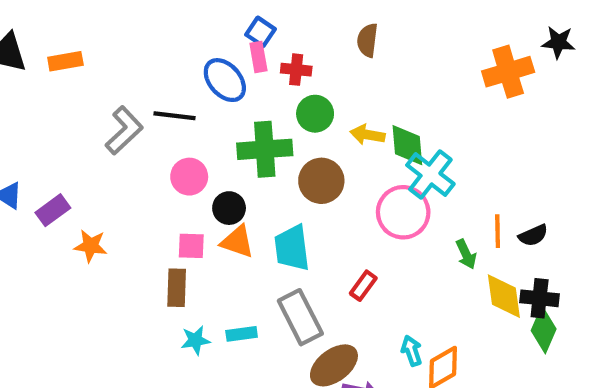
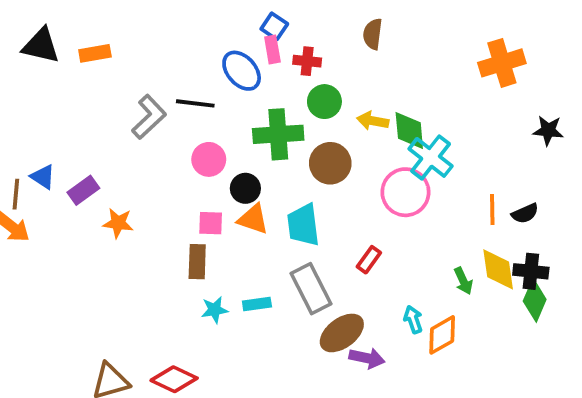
black star: (558, 42) -> (548, 130), moved
green arrow: (466, 254) -> (463, 281), moved

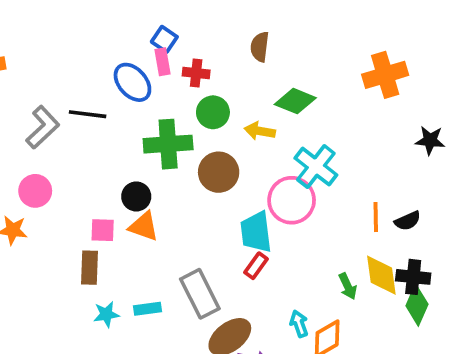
green diamond: (409, 130) -> (295, 101), moved, turned -63
pink circle: (209, 159) -> (35, 191), moved
cyan trapezoid: (303, 225) -> (256, 232), moved

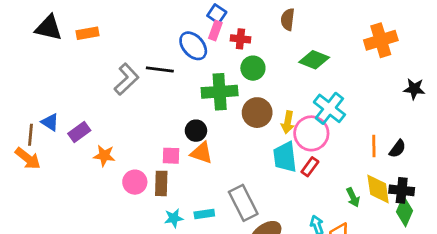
pink rectangle: (162, 62) -> (215, 31), turned 30
yellow arrow: (260, 131) -> (288, 122), moved, turned -90
pink circle: (35, 191) -> (135, 182), moved
black semicircle: (408, 221) -> (398, 149), turned -30
red rectangle: (256, 266) -> (310, 167), moved

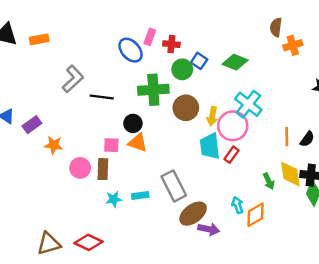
blue square: (217, 14) -> (199, 61), moved
brown semicircle: (288, 19) -> (276, 27), moved
orange cross: (381, 40) -> (293, 45), size x0.7
black line: (160, 69) -> (102, 97), moved

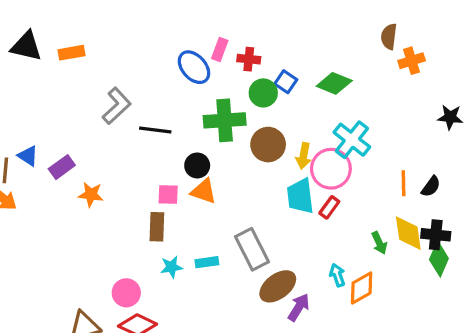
pink circle: (80, 168) -> (126, 293), moved
purple arrow: (209, 229) -> (299, 307), turned -70

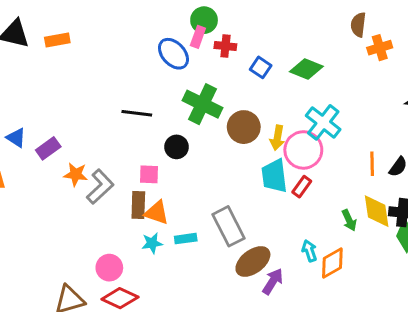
green circle: (263, 93) -> (204, 20), moved
gray L-shape: (117, 106) -> (100, 187), moved
green cross: (225, 120) -> (202, 104), turned 30
orange triangle: (204, 191) -> (157, 213), moved

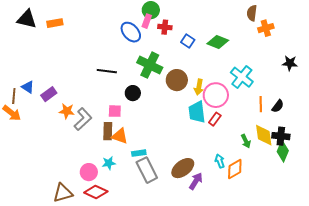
cyan cross: (323, 122) -> (242, 77), moved
gray rectangle: (228, 226) -> (147, 170), moved
cyan star: (152, 243) -> (109, 163), moved

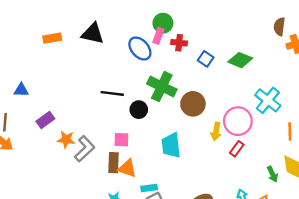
black triangle: (27, 19) -> (93, 34), moved
blue triangle: (28, 87) -> (21, 90), moved, turned -32
yellow arrow: (199, 87) -> (216, 131), moved
black circle: (133, 93) -> (139, 110), moved
cyan trapezoid: (197, 112) -> (171, 145), moved

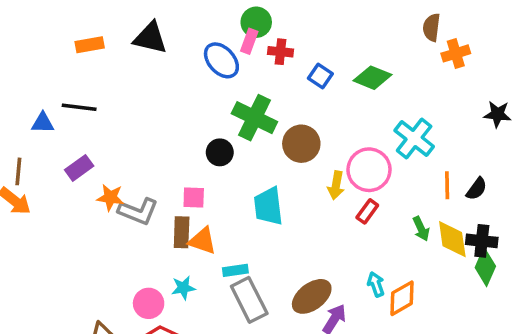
black line: (112, 93) -> (79, 107), moved
gray L-shape: (85, 149) -> (138, 211), turned 65
green arrow: (272, 174) -> (421, 229), moved

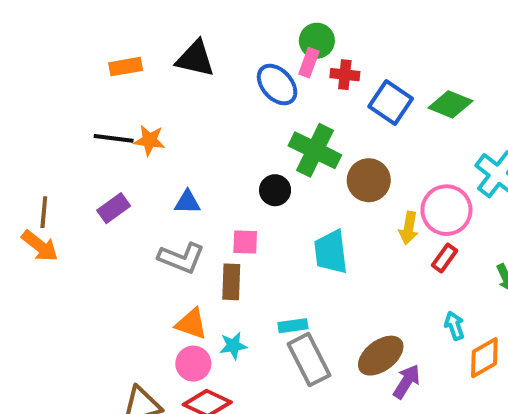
blue square: (320, 76) -> (391, 102), size x1.5
blue triangle: (43, 123) -> (187, 202), moved
orange star: (110, 197) -> (149, 140), moved
orange triangle: (202, 241) -> (191, 324), moved
cyan arrow: (376, 284) -> (454, 326), moved

